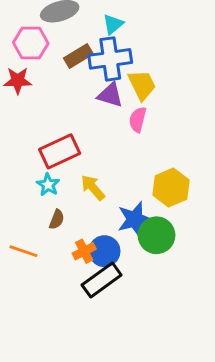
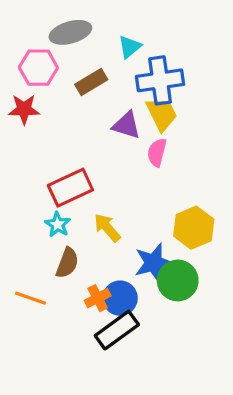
blue cross: (110, 59) -> (160, 80), moved
brown semicircle: (57, 219) -> (67, 263), size x1.4

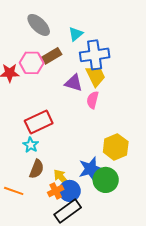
gray ellipse: (70, 32) -> (39, 25), turned 60
pink hexagon: (38, 68) -> (32, 63), moved
yellow arrow: (107, 228) -> (62, 178), moved

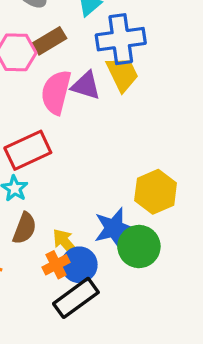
pink semicircle: (93, 100) -> (56, 92), moved, size x1.5

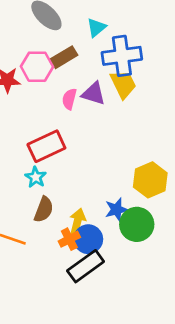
pink semicircle: (56, 92) -> (69, 99), size x0.6
blue star: (114, 228) -> (117, 210), size x0.7
yellow arrow: (66, 243) -> (77, 222), turned 55

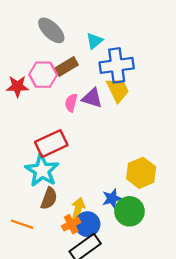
cyan star: (36, 177) -> (42, 170), size x1.8

